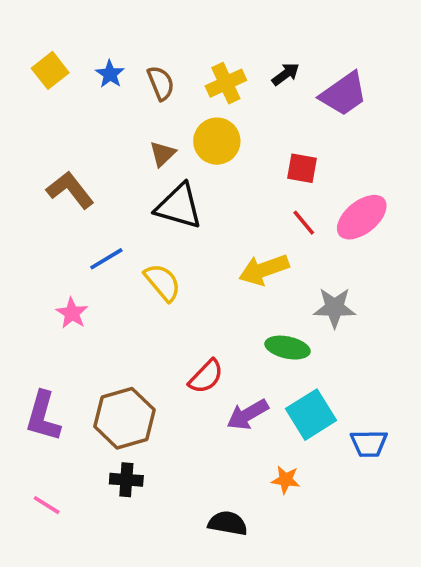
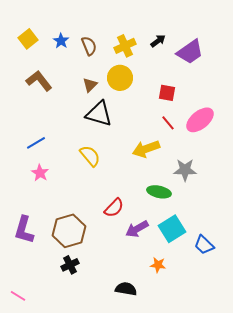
brown L-shape: (70, 190) -> (39, 81), moved
blue line: (106, 259) -> (36, 143), moved
blue trapezoid: (369, 444) -> (204, 245), turned 45
black cross: (126, 480) -> (70, 265), turned -30
pink line: (47, 505) -> (18, 296), moved

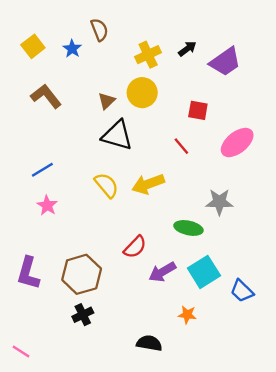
brown semicircle: (89, 46) -> (99, 30), moved
red line: (168, 123) -> (181, 146), moved
yellow arrow: (146, 149) -> (148, 184), moved

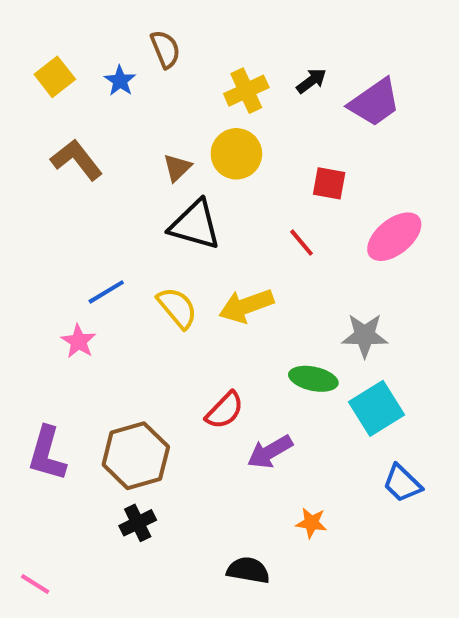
blue line: (42, 170) -> (106, 292), moved
cyan square: (204, 272) -> (377, 408), moved

